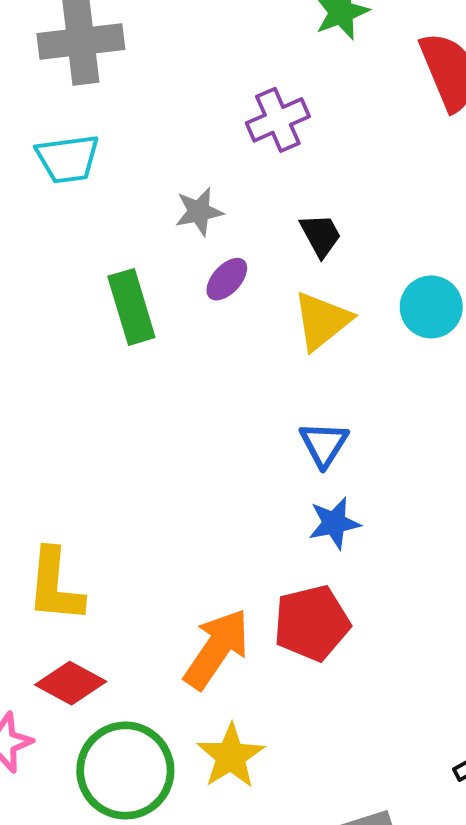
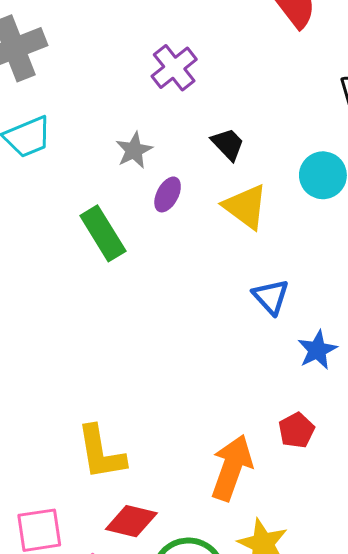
yellow triangle: (322, 321) -> (245, 207), turned -30
blue star: (334, 523) -> (317, 350), moved
red pentagon: (312, 623) -> (296, 430), size x0.6

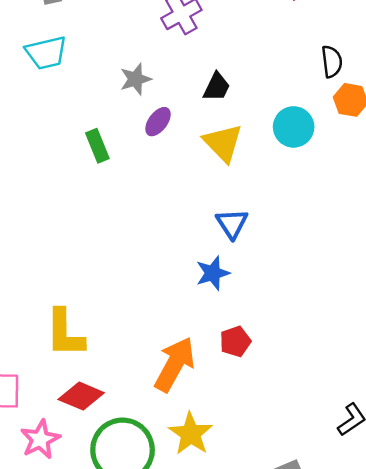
black trapezoid: (228, 144) -> (217, 87), turned 60
green rectangle: (103, 233) -> (97, 146), size x0.7
blue star: (317, 350) -> (213, 273), moved

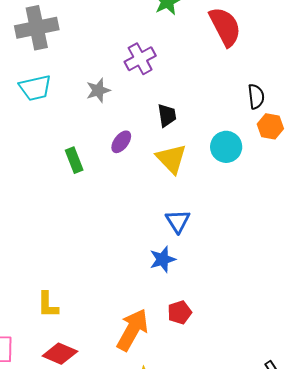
gray star: (135, 79) -> (98, 90), moved
black trapezoid: (217, 87) -> (167, 115), turned -35
yellow L-shape: (65, 333) -> (48, 305), size x0.7

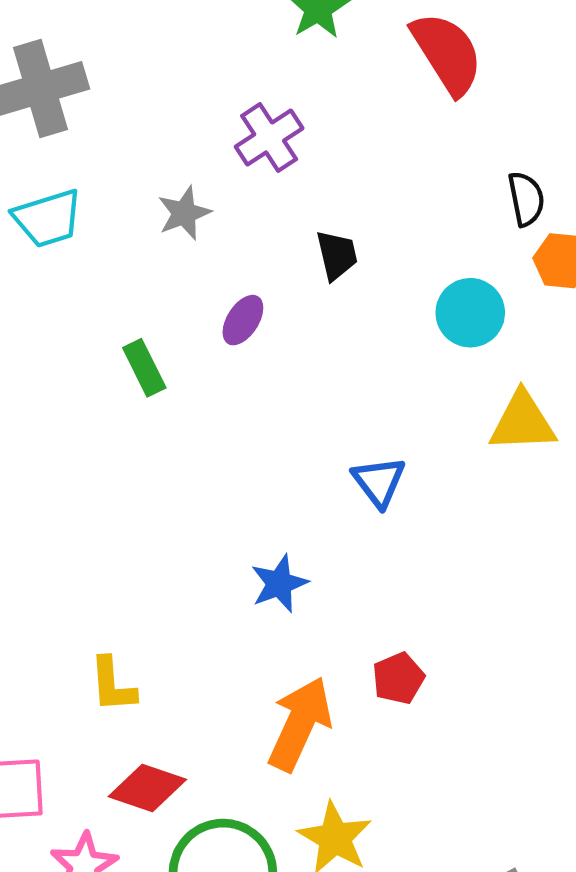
yellow triangle: (171, 159) -> (523, 422), moved, turned -44
blue star: (163, 259) -> (279, 584), moved

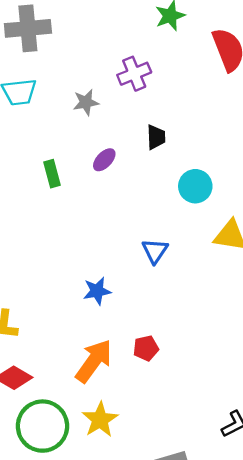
cyan circle: (470, 313) -> (195, 186), moved

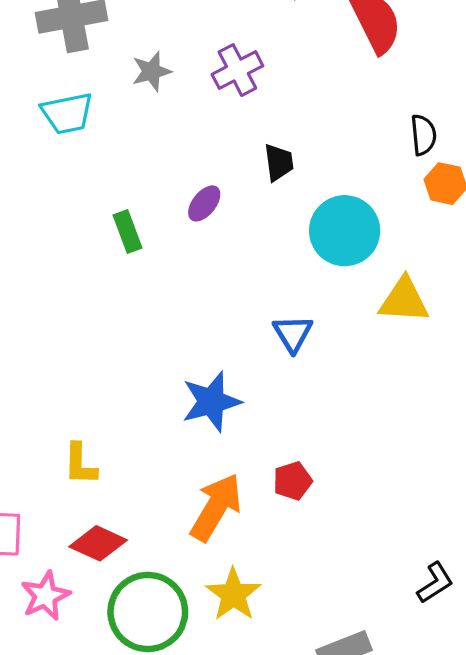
gray star: (86, 102) -> (151, 71), moved
cyan circle: (195, 186) -> (345, 231), size x1.4
blue star: (97, 291) -> (211, 402), size x1.4

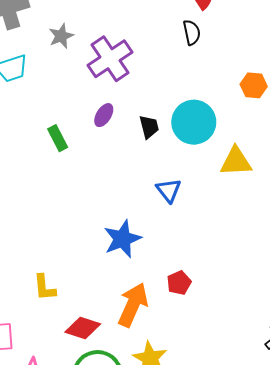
purple cross: (237, 70) -> (110, 59), moved, size x1.4
black semicircle: (423, 135) -> (192, 32), moved
black trapezoid: (279, 162) -> (149, 127), moved
red diamond: (98, 543) -> (83, 328), moved

